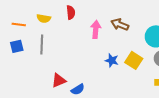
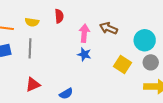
blue star: (112, 60) -> (84, 54), moved
red triangle: (59, 80) -> (33, 85), moved

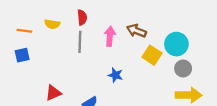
gray line: (30, 48) -> (80, 42), moved
blue star: (84, 54) -> (115, 75), moved
yellow square: (123, 64) -> (152, 55), moved

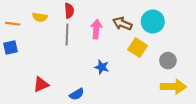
cyan circle: (176, 44) -> (153, 21), moved

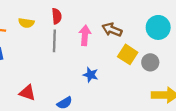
cyan circle: (153, 21) -> (158, 27), moved
gray circle: (168, 61) -> (150, 62), moved
red triangle: (41, 84) -> (27, 93), turned 42

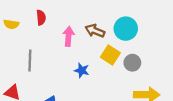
cyan circle: (158, 27) -> (126, 29), moved
gray line: (54, 41) -> (30, 61), moved
blue star: (91, 75) -> (82, 70), moved

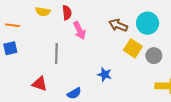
yellow semicircle: (11, 24) -> (43, 12), moved
pink arrow: (68, 36) -> (79, 30), moved, turned 150
blue star: (82, 70) -> (105, 74), moved

